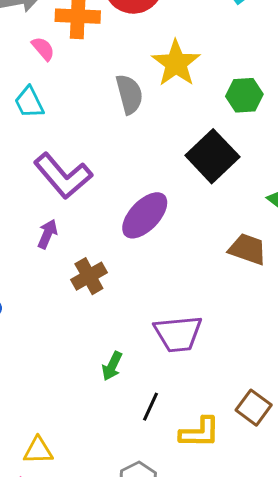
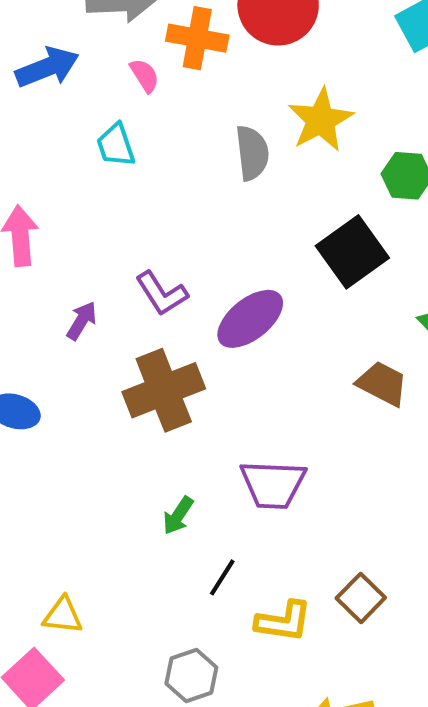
purple L-shape: (63, 176) -> (162, 293), moved, size x0.7
purple arrow: (47, 234) -> (82, 321), moved
brown cross: (89, 276) -> (164, 390), size x1.6

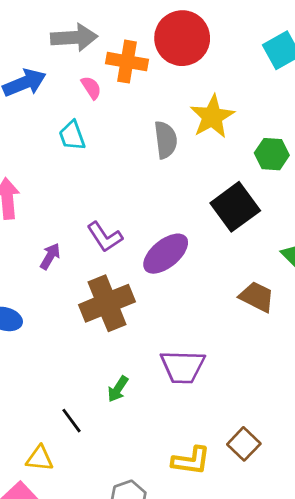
black line: (222, 577) -> (71, 421), moved, turned -68

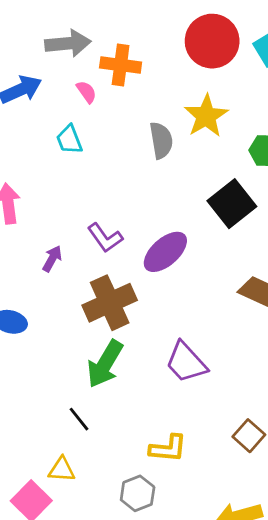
red circle: (182, 38) -> (212, 41), moved
purple trapezoid: (183, 367) -> (186, 362), turned 48
green arrow: (118, 389) -> (105, 364), moved, size x1.8
yellow triangle: (40, 458) -> (62, 470), moved
yellow L-shape: (191, 461) -> (168, 448), moved

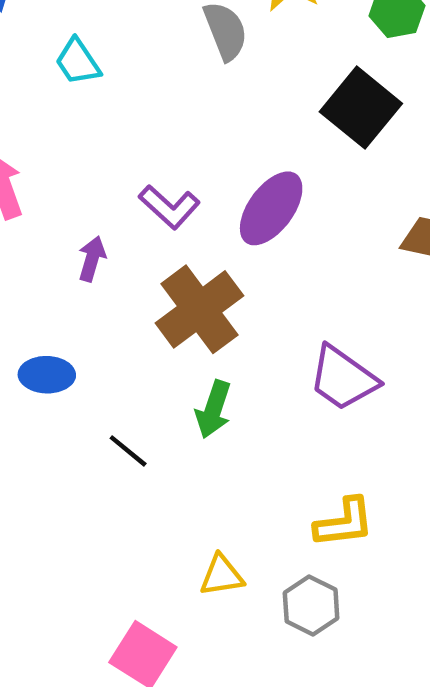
green arrow: (105, 364) -> (213, 409), size x0.7
black line: (79, 419) -> (128, 451), moved
yellow triangle: (62, 470) -> (222, 575), moved

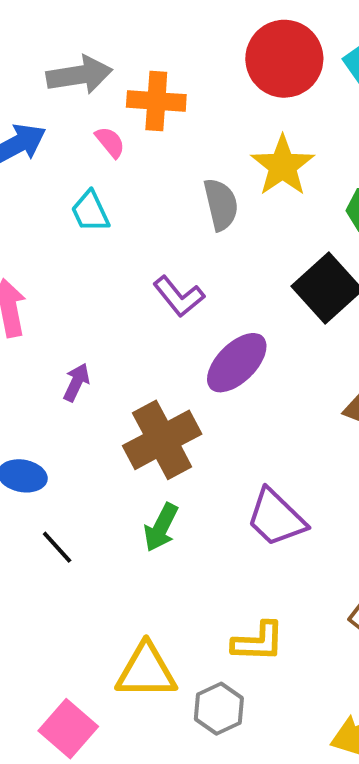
purple L-shape: (169, 207) -> (179, 296), moved
black line: (128, 451) -> (57, 547), moved
yellow triangle: (222, 575) -> (146, 671), size x1.6

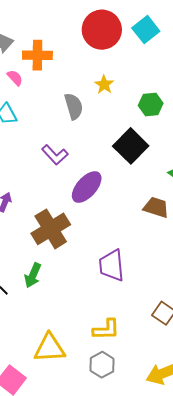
yellow star: (283, 166) -> (104, 85), size x0.6
purple trapezoid: (276, 518) -> (112, 265), turned 44
green arrow: (161, 527) -> (33, 275), moved
gray hexagon: (219, 709) -> (102, 365), moved

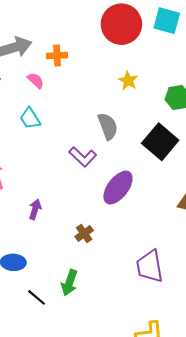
cyan square: (146, 30) -> (167, 21), turned -32
orange cross: (37, 55) -> (57, 55), size x0.7
gray semicircle: (74, 106) -> (108, 126), moved
brown cross: (51, 229) -> (84, 233), size x0.5

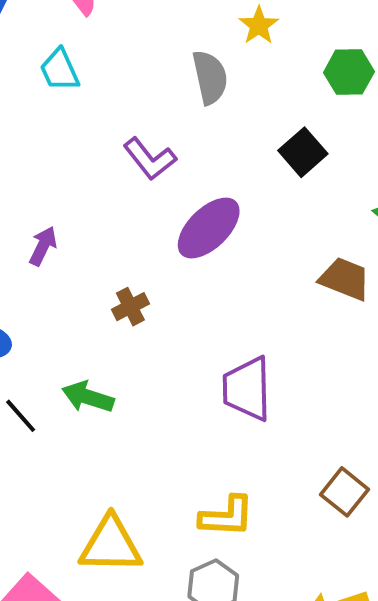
gray semicircle: (108, 126) -> (210, 77), moved
black square: (160, 142) -> (303, 152), size x0.7
green arrow: (69, 283) -> (88, 397), turned 80

